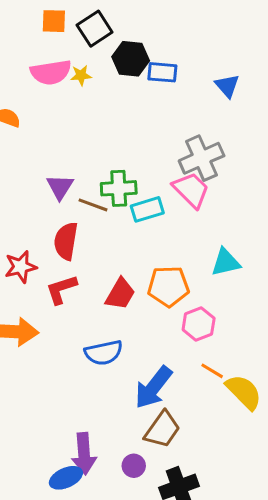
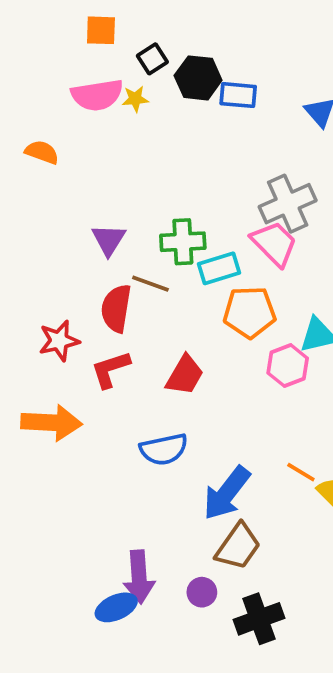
black square: (95, 29) -> (152, 59), moved, size x0.7
brown line: (93, 205) -> (150, 284), moved
orange pentagon: (168, 286) -> (250, 312), moved
pink hexagon: (199, 324) -> (288, 366), moved

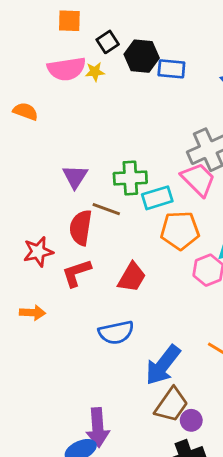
orange arrow: (51, 423) -> (33, 313), size x0.6
purple circle: (202, 592) -> (191, 420), moved

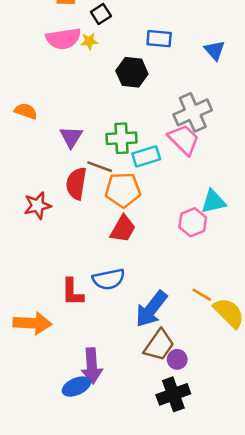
black hexagon: (142, 56) -> (132, 72), moved
orange semicircle: (25, 111) -> (26, 111), moved
orange pentagon: (180, 230) -> (123, 190), moved
red L-shape: (76, 273) -> (72, 292), moved, turned -72
orange arrow: (33, 313) -> (32, 323), moved, size x1.6

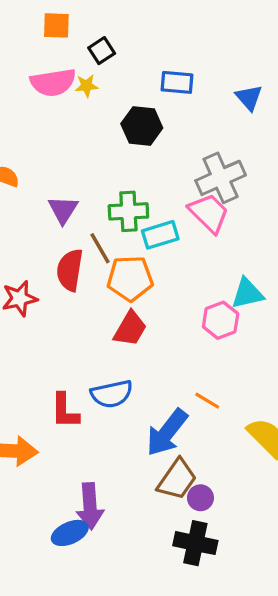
brown line: (100, 167) -> (100, 248), turned 40
orange line: (202, 295) -> (207, 401), moved
black cross: (173, 394) -> (195, 543), turned 32

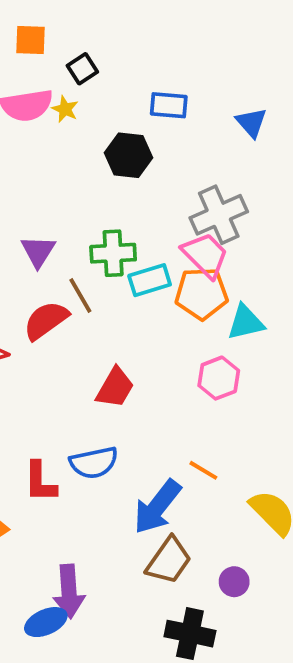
yellow star: (87, 86) -> (65, 109), turned 30
red semicircle: (70, 270) -> (46, 320), turned 45
orange pentagon: (130, 278) -> (201, 294), moved
cyan triangle: (247, 293) -> (246, 322), moved
purple circle: (200, 498) -> (234, 582), moved

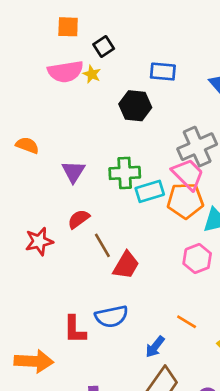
brown line: (80, 295) -> (102, 245), moved
red semicircle: (46, 320) -> (79, 219), size x0.7
blue arrow: (157, 507) -> (155, 347), size x0.6

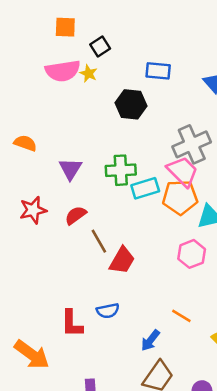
red star: (39, 241) -> (33, 210), moved
blue semicircle: (112, 316) -> (108, 311), size x0.7
orange arrow: (34, 361) -> (32, 355), turned 33

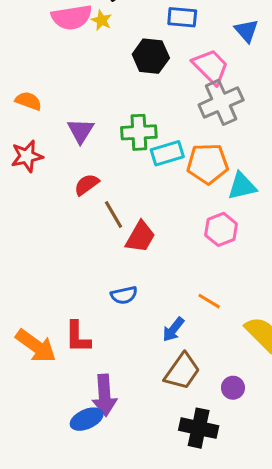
pink trapezoid: (183, 171) -> (211, 67), moved
red star: (33, 210) -> (27, 156), moved
red L-shape: (72, 324) -> (78, 337), moved

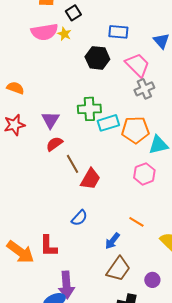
gray cross: (221, 102) -> (144, 89), size x0.7
purple triangle: (81, 131) -> (50, 120), moved
blue semicircle: (124, 295) -> (79, 218), turned -36

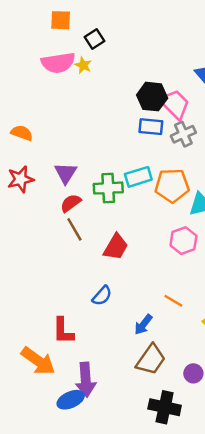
blue rectangle: (118, 32) -> (151, 127), moved
black hexagon: (97, 58) -> (152, 97), moved
green cross: (89, 109) -> (108, 188), moved
brown line: (72, 164) -> (74, 229), moved
orange arrow: (20, 252) -> (38, 361), moved

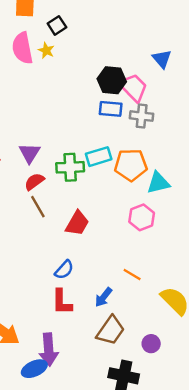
pink semicircle: (58, 63) -> (22, 48), turned 88
gray cross: (183, 134) -> (142, 116), turned 30
red L-shape: (63, 331) -> (62, 302), moved

